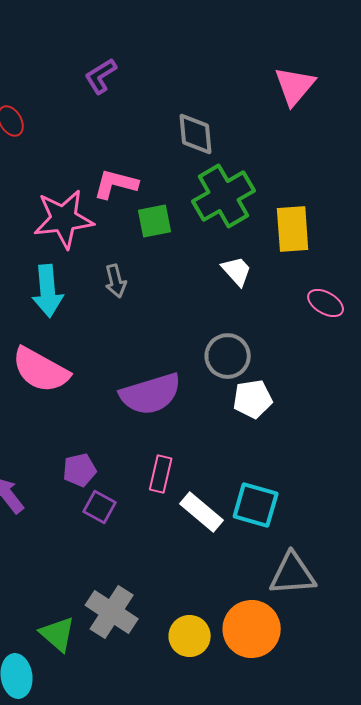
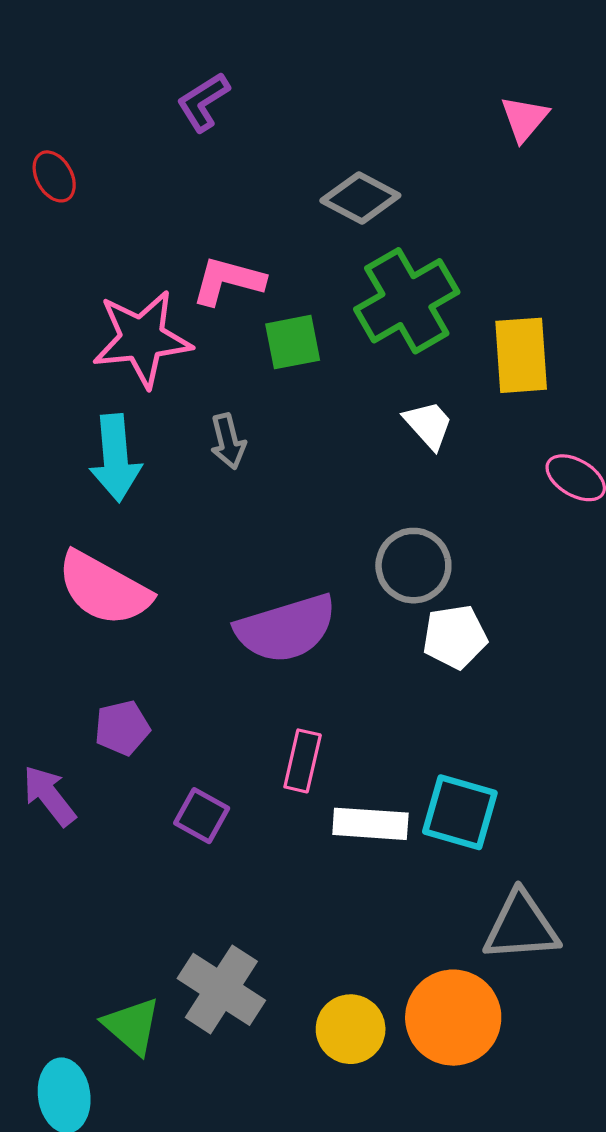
pink triangle: (295, 86) -> (524, 119), size x0.7
gray diamond: (196, 134) -> (360, 198), turned -57
purple pentagon: (80, 470) -> (122, 728), moved
white rectangle: (202, 512) -> (370, 824), turned -36

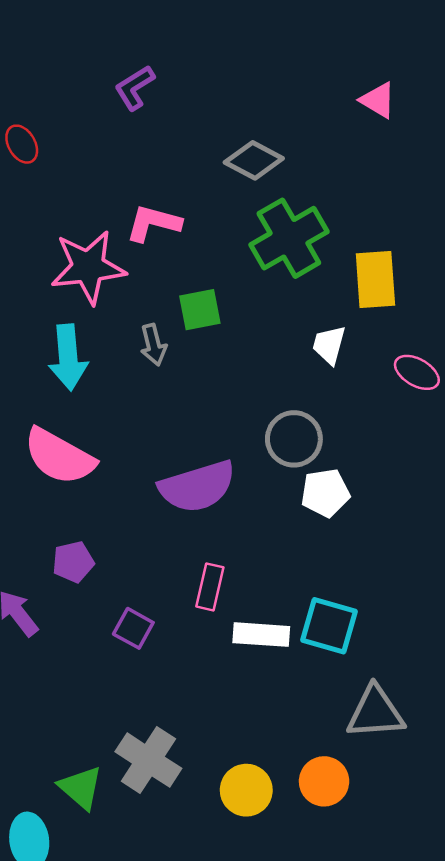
pink triangle: (524, 119) -> (378, 100), turned -39
green square: (293, 342) -> (200, 310), moved
white trapezoid: (428, 425) -> (329, 345), moved, turned -123
orange circle: (453, 1018) -> (324, 781), size x0.7

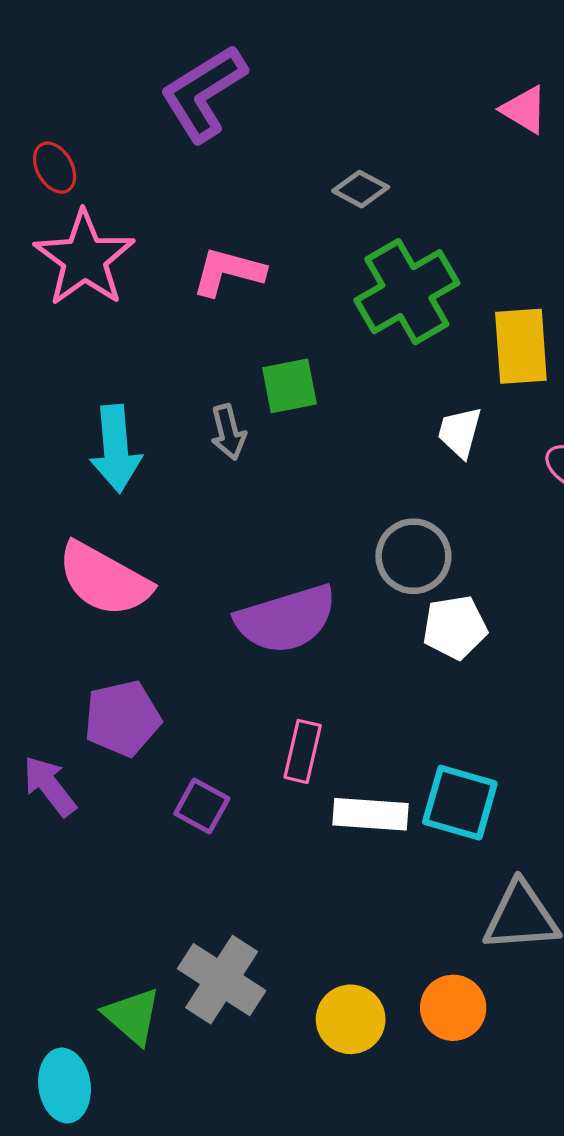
purple L-shape: (135, 88) -> (203, 93), size x1.6
gray diamond: (254, 160) -> (361, 189), size x0.7
pink star: (88, 267) -> (84, 259), moved, turned -30
purple pentagon: (73, 562) -> (122, 718), size x1.4

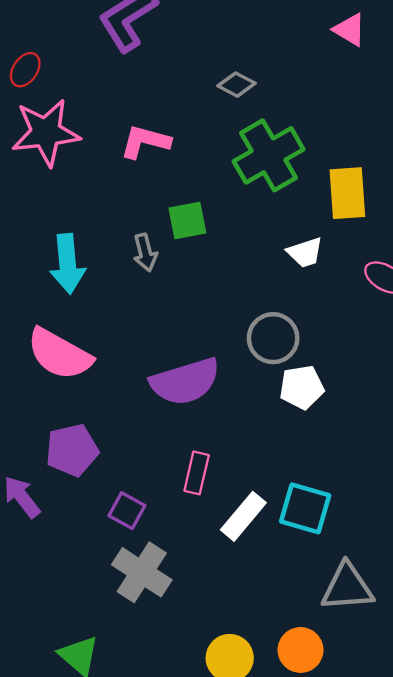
red ellipse: (55, 168) -> (25, 70), turned 64
pink star: (84, 259) -> (46, 133), turned 30
white trapezoid: (460, 432) -> (305, 252), turned -123
white rectangle: (370, 814) -> (243, 516), turned -54
gray cross: (222, 980) -> (142, 572), moved

